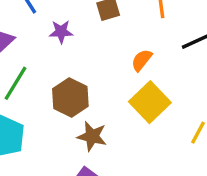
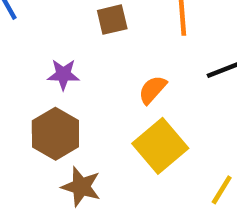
purple star: (61, 32) -> (63, 74), moved

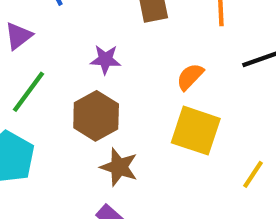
yellow square: (160, 146) -> (196, 131), turned -33

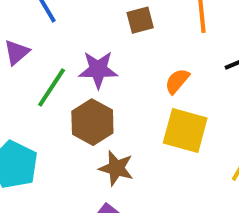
purple star: (105, 59) -> (98, 70), size x1.4
green line: (29, 92) -> (52, 87), moved

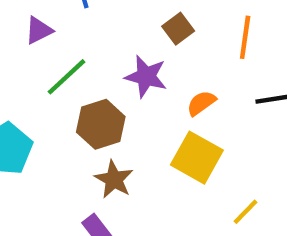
brown square: (140, 20) -> (178, 29), turned -36
purple star: (98, 70) -> (146, 76), moved

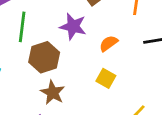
green line: (67, 77) -> (22, 27), turned -40
yellow square: (197, 158) -> (106, 78), size x0.6

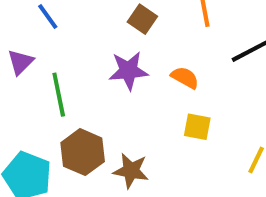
orange semicircle: (109, 43) -> (185, 78), turned 84
brown hexagon: (44, 57) -> (83, 152), moved

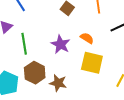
purple star: (128, 71) -> (61, 44), moved, turned 30
yellow square: (197, 127) -> (92, 63), size x1.6

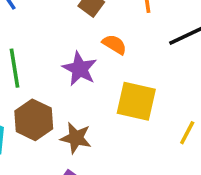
orange semicircle: (87, 38) -> (114, 44), moved

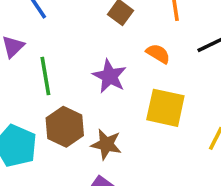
orange semicircle: (114, 44) -> (158, 54), moved

